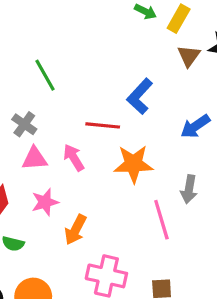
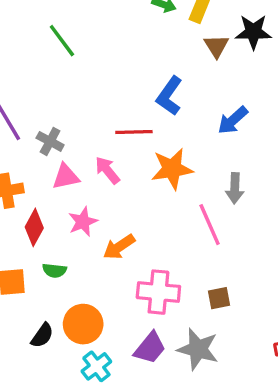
green line: (45, 75) -> (62, 41), moved
orange arrow: (75, 230) -> (119, 247), turned 36

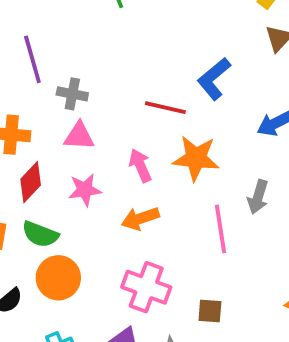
gray cross: (50, 141) -> (72, 94), turned -32
pink arrow: (107, 170) -> (140, 165), moved
orange arrow: (119, 247) -> (140, 218), moved
green semicircle: (54, 270) -> (40, 234), size x1.4
orange circle: (83, 324) -> (58, 278), moved

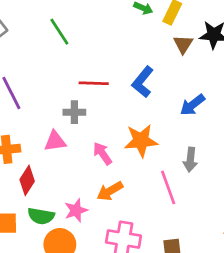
gray cross: (72, 94) -> (74, 112), moved
red line: (165, 108) -> (94, 83), moved
pink star: (85, 190) -> (76, 210), moved

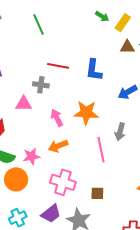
brown triangle: (183, 44) -> (127, 47), turned 49
blue L-shape: (143, 82) -> (94, 70), turned -40

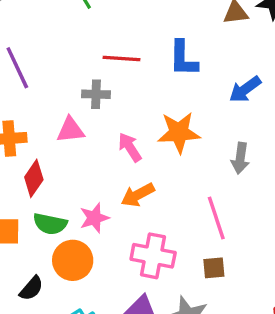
pink line: (101, 150) -> (216, 218), moved

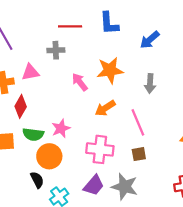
pink triangle: (71, 130) -> (30, 72), moved
orange arrow: (138, 195) -> (105, 108), moved
black semicircle: (31, 288) -> (37, 180), moved, turned -63

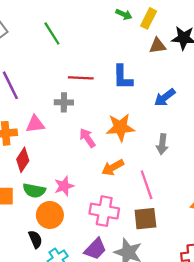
brown square: (139, 154) -> (145, 219), size x1.5

